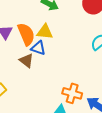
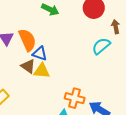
yellow triangle: (45, 32) -> (42, 71), moved

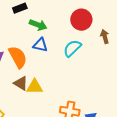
cyan semicircle: (101, 46) -> (72, 48), moved
blue triangle: (40, 54) -> (40, 45), moved

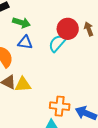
red circle: (81, 20) -> (68, 29), moved

